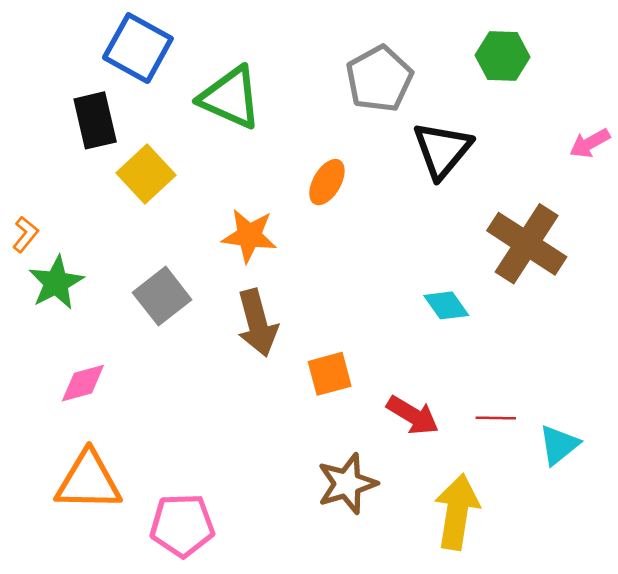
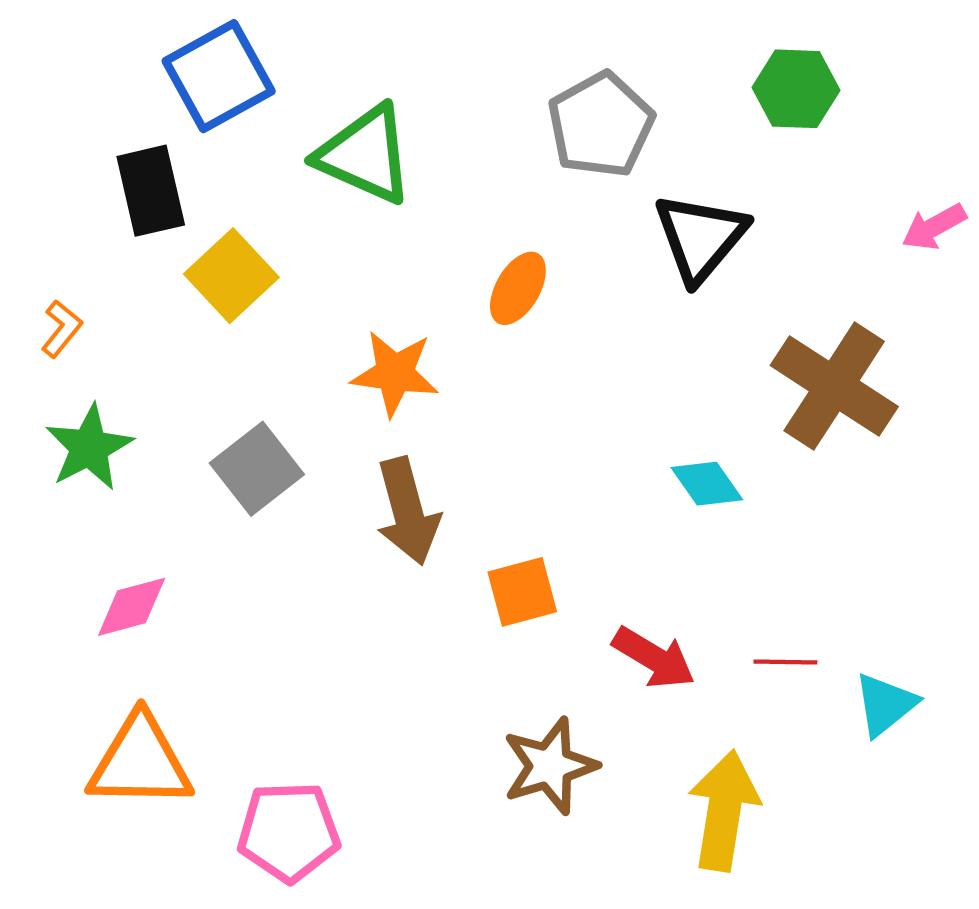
blue square: (138, 48) -> (219, 76), turned 32
orange L-shape: (25, 234) -> (62, 329), moved

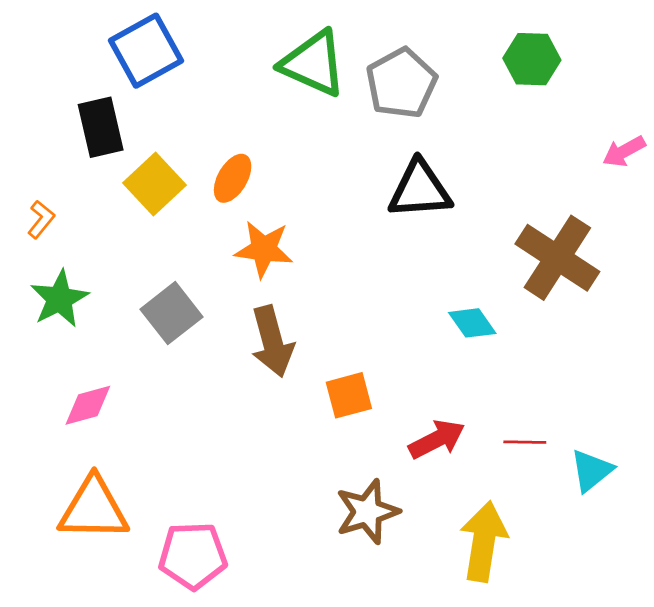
green triangle: (365, 155) -> (313, 63), moved
black triangle: (700, 237) -> (420, 190), moved, turned 46
orange ellipse: (518, 288) -> (233, 178), moved
red arrow: (654, 658) -> (437, 439), turned -58

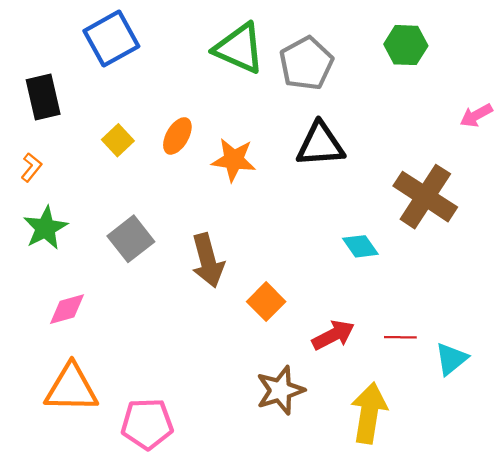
black rectangle: (101, 127) -> (43, 97), moved
yellow square: (154, 184) -> (118, 140), size x0.7
orange star: (264, 249) -> (234, 160), moved
orange square: (349, 395) -> (266, 302), turned -30

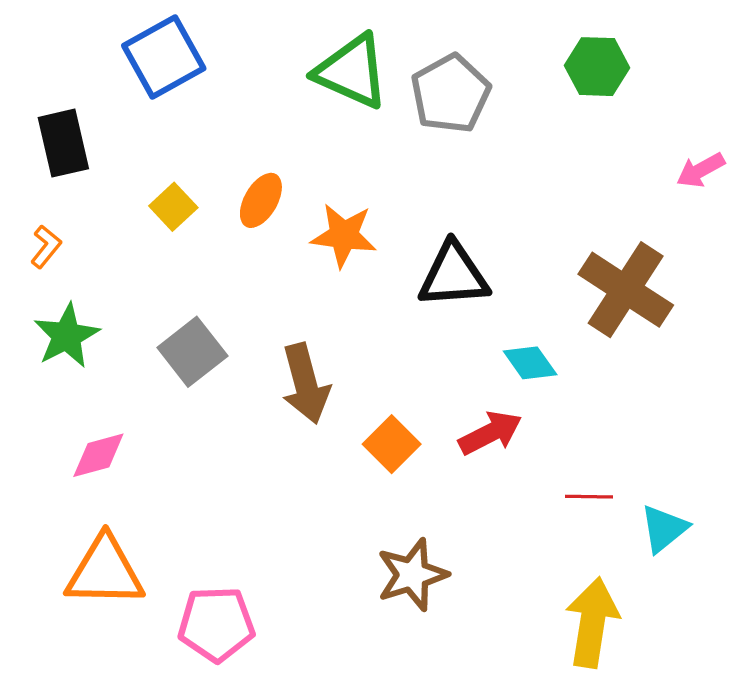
black triangle: (320, 145) -> (454, 275), moved
red arrow: (333, 335) -> (490, 433), moved
yellow arrow: (369, 413) -> (592, 623), moved

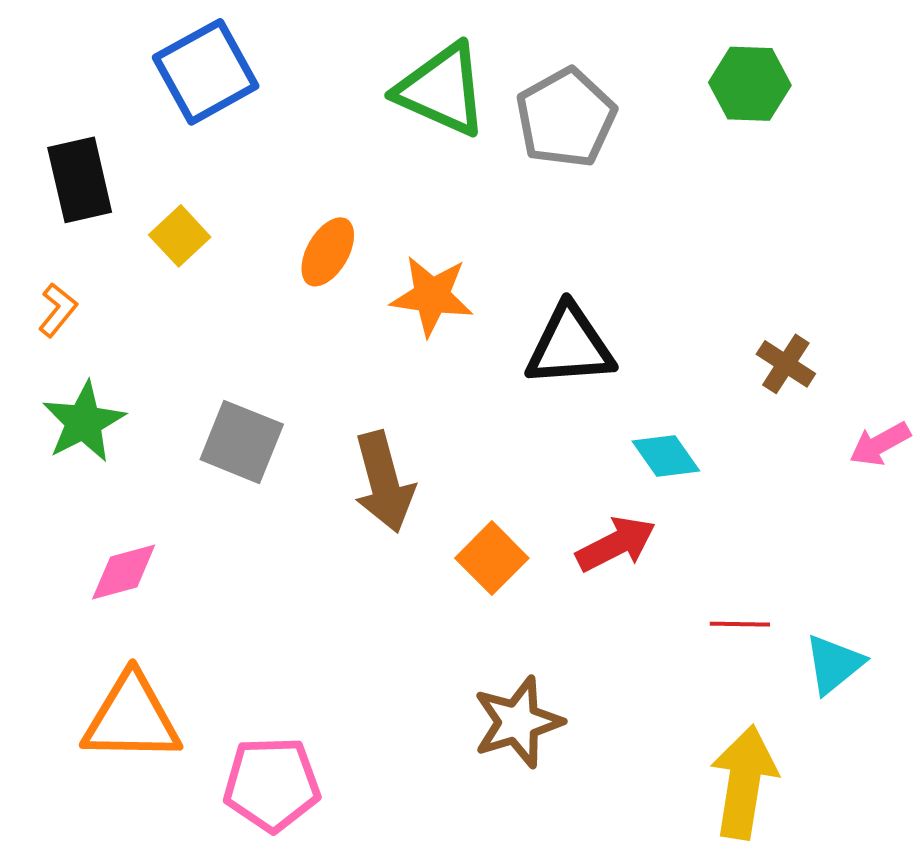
pink arrow: (701, 170) -> (880, 444), moved
yellow square: (173, 207) -> (180, 236), moved
brown cross: (626, 290) -> (786, 364), size x0.5
gray square: (192, 352) -> (242, 442), turned -30

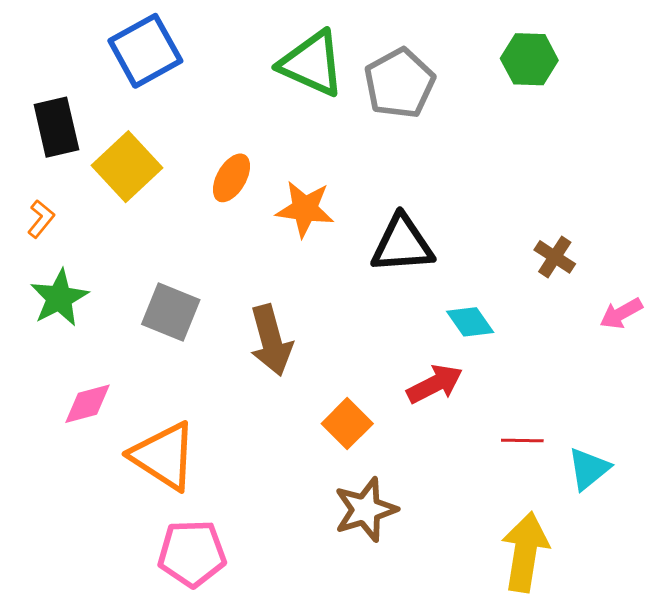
yellow square: (180, 236) -> (127, 167), size x1.6
orange square: (492, 558) -> (347, 424), moved
orange triangle: (132, 718) -> (164, 456), moved, turned 32

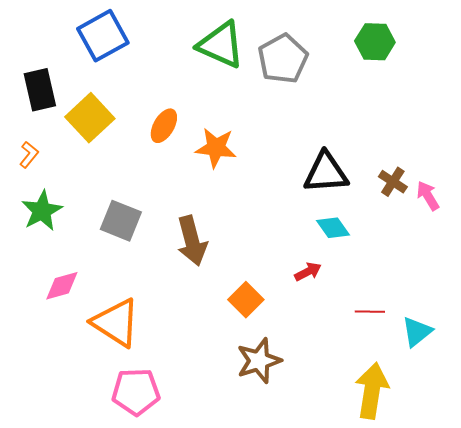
black triangle: (402, 244) -> (326, 173), moved
pink arrow: (621, 313) -> (428, 196), moved, turned 88
red arrow: (435, 384) -> (308, 272), size x0.7

